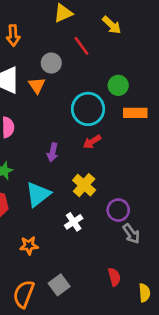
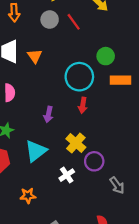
gray circle: (51, 63) -> (50, 20), moved
red arrow: (92, 142) -> (83, 105), turned -49
purple circle: (118, 210) -> (94, 161), moved

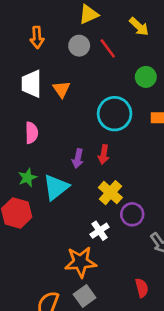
green circle: (106, 56) -> (146, 77), moved
red arrow: (83, 105) -> (104, 154), moved
cyan triangle: (36, 151) -> (56, 187), moved
orange star: (28, 196) -> (81, 262), moved, size x1.6

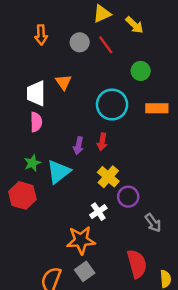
yellow triangle: (89, 14) -> (102, 14), moved
white trapezoid: (32, 84) -> (36, 93), moved
red semicircle: (142, 288) -> (137, 264), size x1.6

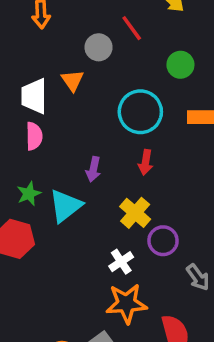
gray circle: (80, 42) -> (99, 47), moved
red arrow: (102, 142) -> (146, 162), moved
orange star: (81, 240) -> (126, 303), moved

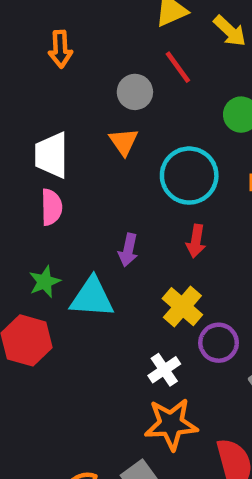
orange triangle: (72, 80) -> (124, 142), moved
cyan triangle: (65, 206) -> (92, 298), turned 42

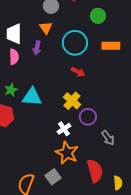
red arrow: (196, 241) -> (78, 72), turned -72
purple arrow: (128, 250) -> (37, 48), moved
orange star: (171, 424) -> (67, 153), turned 30

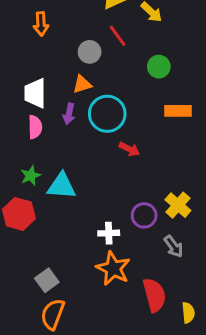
orange triangle: (46, 28) -> (82, 84), turned 48
cyan circle: (75, 43) -> (107, 114), moved
yellow cross: (72, 101) -> (178, 205), moved
white cross: (64, 129) -> (109, 233), turned 32
gray square: (53, 177) -> (47, 280), moved

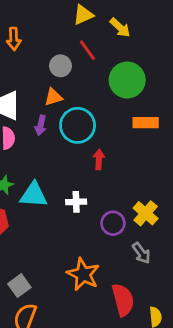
green circle: (159, 67) -> (127, 80), size x1.6
red arrow: (129, 149) -> (99, 159), turned -114
white cross: (109, 233) -> (76, 202), moved

